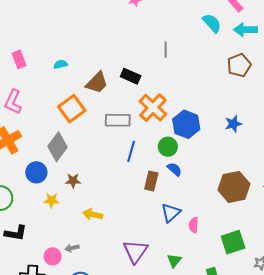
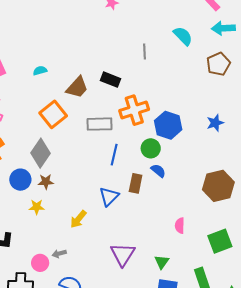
cyan semicircle: (212, 23) -> (183, 36), moved
orange cross: (153, 108) -> (134, 110), turned 32
brown star: (73, 181) -> (46, 182), moved
blue triangle: (171, 213) -> (109, 197), moved
yellow arrow: (93, 214) -> (78, 219), turned -60

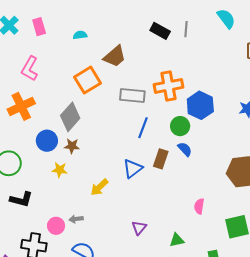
black rectangle: (110, 80) -> (160, 31), moved
purple triangle: (123, 254) -> (139, 228), size x0.6
green triangle: (162, 262) -> (177, 240), turned 35

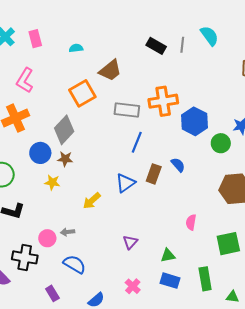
cyan semicircle: (226, 19) -> (210, 36), moved
green circle: (180, 126) -> (221, 143), moved

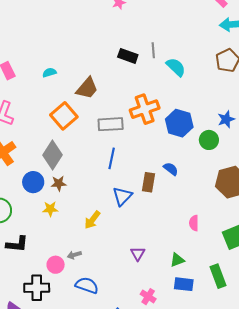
cyan semicircle: (210, 36) -> (176, 67), moved
blue line: (137, 142) -> (112, 158), moved

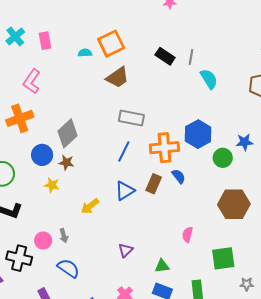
orange cross: (145, 109) -> (164, 148), moved
orange square: (64, 116) -> (111, 44), moved
gray arrow: (74, 255) -> (64, 236), turned -104

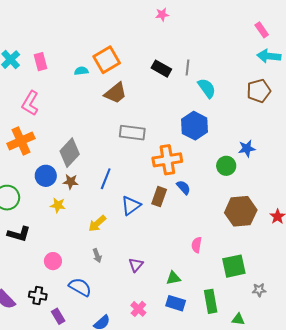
blue hexagon: (198, 134) -> (195, 126), moved
blue line: (124, 151) -> (106, 179), moved
gray arrow: (64, 236) -> (97, 256), moved
black cross: (19, 258) -> (38, 296), moved, size x0.7

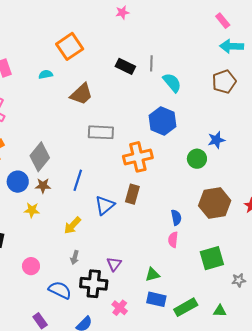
orange square: (107, 60) -> (70, 46), moved
blue semicircle: (183, 187) -> (176, 218), moved, turned 35
gray arrow: (97, 256) -> (75, 257), turned 40
black cross: (38, 296) -> (94, 284), moved, size x1.5
green rectangle: (211, 301) -> (186, 307), moved, turned 75

